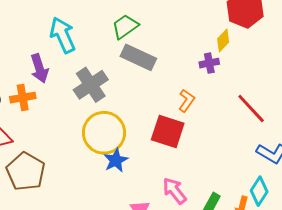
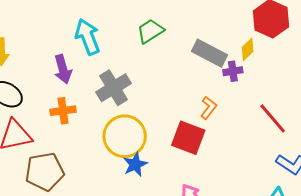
gray rectangle: (138, 57) -> (210, 53), moved
orange cross: (23, 98) -> (63, 111), moved
brown pentagon: (26, 171) -> (45, 172), turned 30

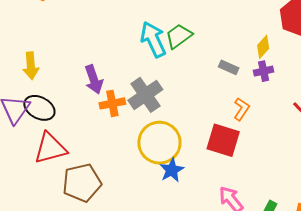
cyan arrow: (88, 37) -> (153, 39), moved
yellow diamond: (248, 49) -> (263, 47), moved
gray rectangle: (210, 53) -> (229, 67), moved, size x0.6
orange cross: (63, 111) -> (112, 103), moved

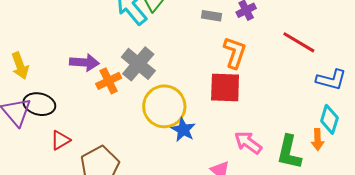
purple arrow: (94, 79) -> (84, 62), turned -52
orange L-shape: (241, 109) -> (235, 53), size x1.4
red triangle: (50, 148) -> (60, 140), size x0.6

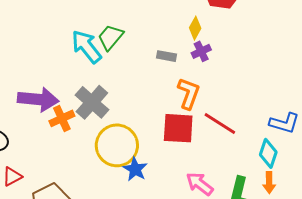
red line: (299, 42) -> (220, 124), moved
purple arrow: (84, 62) -> (38, 99), size x1.4
cyan diamond: (329, 119) -> (268, 153), moved

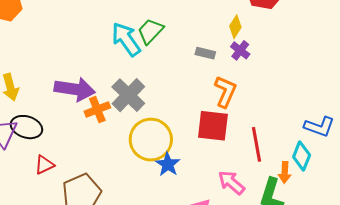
purple cross: (201, 51) -> (240, 50), turned -30
red line: (220, 124) -> (257, 144), moved, turned 44
orange arrow: (269, 183) -> (285, 172), moved

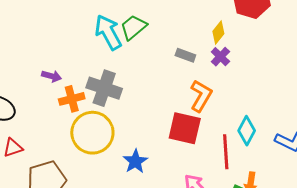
purple arrow: (75, 89) -> (52, 76), size x0.5
gray cross: (128, 95) -> (104, 88), turned -32
yellow circle: (151, 140) -> (92, 133), moved
cyan diamond: (302, 156) -> (247, 131), moved

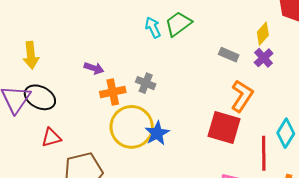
cyan arrow: (108, 32) -> (153, 27), size x0.6
gray cross: (104, 88) -> (146, 83), size x0.6
blue star: (135, 161) -> (157, 133), moved

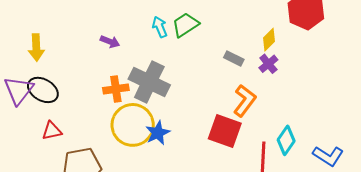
purple arrow: (94, 68) -> (110, 42), moved
gray cross: (146, 83) -> (149, 82), size x2.0

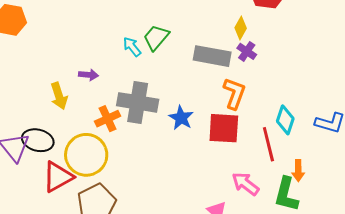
yellow arrow: (36, 47) -> (59, 96), moved
gray rectangle: (234, 59) -> (212, 56), size x1.8
yellow circle: (133, 125) -> (86, 155), moved
red triangle: (52, 131) -> (58, 177), size x1.6
blue star: (158, 133) -> (181, 118), moved

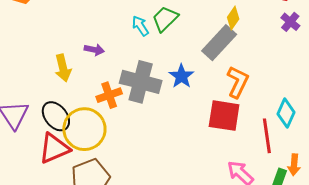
yellow diamond: (241, 28) -> (233, 18), moved
purple cross: (247, 51) -> (290, 22), moved
gray rectangle: (212, 56) -> (219, 43), turned -63
blue star: (181, 118) -> (181, 76), moved
black ellipse: (38, 140) -> (56, 116), moved, turned 32

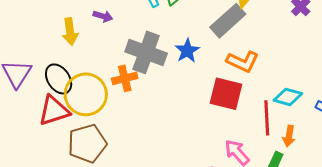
orange L-shape: (238, 82) -> (243, 62), turned 84
orange cross: (109, 95) -> (125, 78), moved
cyan diamond: (286, 113) -> (288, 97), turned 76
orange arrow: (294, 165) -> (289, 136), moved

